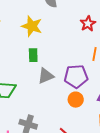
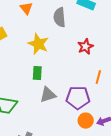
red star: (88, 24) -> (85, 47), moved
orange circle: (76, 100) -> (86, 121), moved

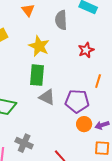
green rectangle: (37, 73) -> (37, 75), size x1.5
gray triangle: (48, 95) -> (47, 97), turned 42

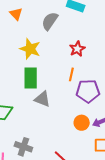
gray semicircle: (61, 20) -> (50, 21), turned 42
orange line: (98, 81) -> (71, 74), moved
purple pentagon: (77, 101) -> (88, 91), moved

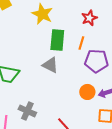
green rectangle: (31, 78) -> (57, 40), moved

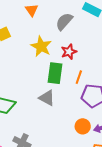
red star: (89, 18) -> (69, 52), moved

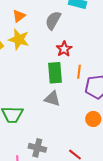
orange triangle: (32, 10) -> (19, 16), turned 40
yellow star: (41, 46) -> (19, 39), moved

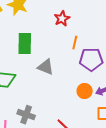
green rectangle: (55, 73) -> (25, 43), moved

